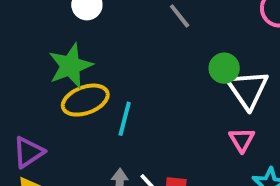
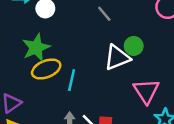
white triangle: (248, 89) -> (117, 58), moved, turned 44
pink triangle: (242, 140) -> (146, 91), size x1.6

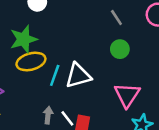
gray line: (104, 14) -> (116, 18), moved
white triangle: (117, 58) -> (78, 76), moved

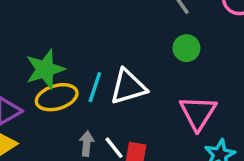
green star: (24, 39) -> (45, 69), moved
yellow ellipse: (31, 62) -> (57, 97), moved

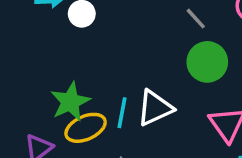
green circle: (186, 48) -> (207, 62), size x1.5

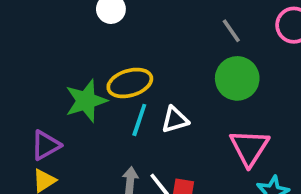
white triangle: (155, 108) -> (175, 120), size x0.7
yellow ellipse: (86, 128) -> (130, 83), moved

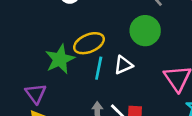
green circle: (237, 78) -> (145, 31), moved
purple triangle: (46, 145) -> (36, 94), turned -30

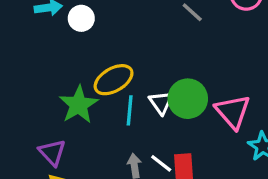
green circle: (145, 31) -> (188, 99), moved
white triangle: (123, 65) -> (161, 103), turned -36

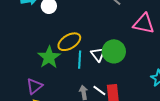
pink triangle: (233, 112) -> (144, 24), moved, turned -35
purple triangle: (52, 152) -> (34, 86), turned 36

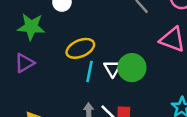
green star: (49, 57) -> (31, 27), moved, turned 30
purple triangle: (34, 86) -> (24, 63), moved

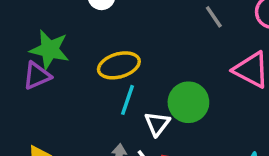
green star: (31, 27) -> (50, 50), moved
white triangle: (113, 68) -> (157, 124), moved

